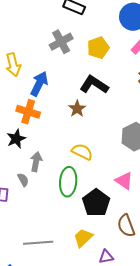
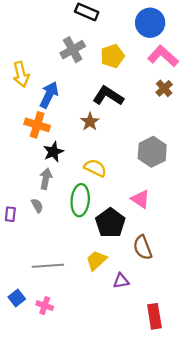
black star: (16, 139) -> (53, 152), moved
gray semicircle: (23, 180) -> (37, 206), moved

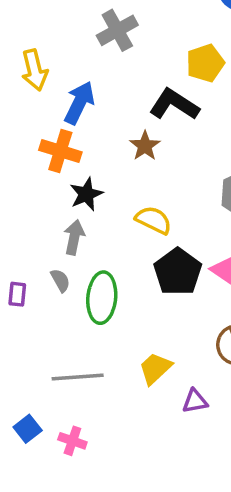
yellow pentagon: (112, 56) -> (205, 63), moved
green ellipse: (80, 200) -> (102, 298), moved
black pentagon: (110, 223) -> (178, 272), moved

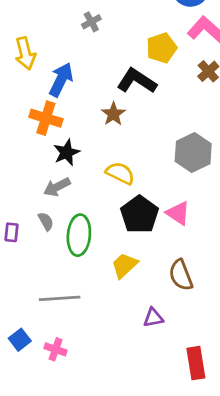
gray cross: (117, 30) -> (91, 22), size x0.6
gray arrow: (74, 237) -> (57, 187), turned -128
yellow trapezoid: (155, 368) -> (124, 265), moved

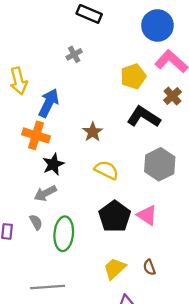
black L-shape: (137, 81) -> (144, 117), moved
yellow semicircle: (120, 173) -> (107, 170), moved
yellow trapezoid: (124, 265) -> (115, 268), moved
brown semicircle: (181, 275) -> (149, 267), size x0.6

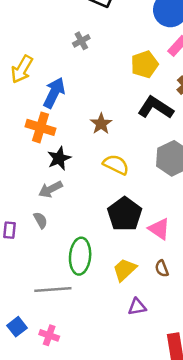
yellow arrow: (19, 81) -> (22, 69), turned 44
pink triangle: (147, 215) -> (159, 229), moved
green ellipse: (64, 234) -> (80, 256), moved

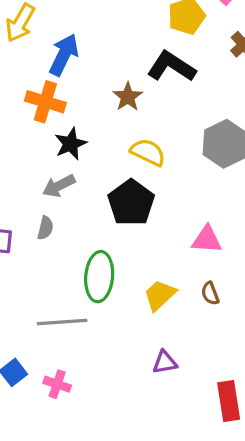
black L-shape: (156, 108) -> (171, 66), moved
black pentagon: (125, 214) -> (131, 203), moved
gray semicircle: (40, 220) -> (45, 228), turned 42
pink triangle: (159, 229) -> (207, 240), turned -30
purple triangle: (137, 307) -> (165, 362), moved

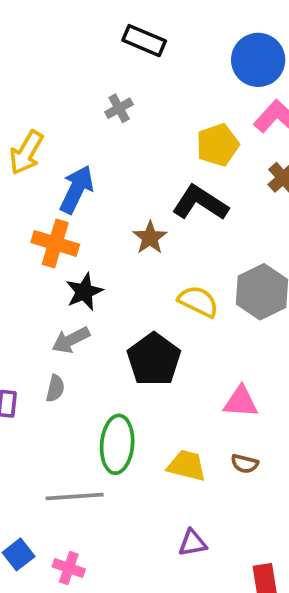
yellow semicircle: (148, 152) -> (198, 301), moved
brown semicircle: (210, 293) -> (245, 464), turned -55
yellow trapezoid: (160, 295) -> (187, 466), turned 57

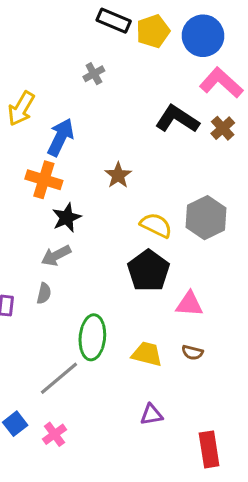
yellow pentagon: (218, 145) -> (153, 31), moved
black L-shape: (200, 203) -> (177, 119), moved
black pentagon: (154, 359) -> (148, 271), moved
gray line: (75, 496) -> (59, 378), turned -36
pink cross: (69, 568) -> (54, 434), turned 35

